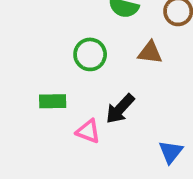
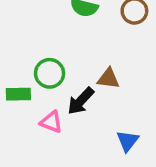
brown triangle: (150, 53) -> (108, 79), moved
green circle: (90, 54) -> (50, 73), moved

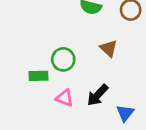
brown triangle: (108, 79) -> (109, 48), moved, turned 36
black arrow: (81, 101) -> (98, 95), moved

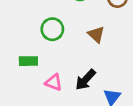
green circle: (63, 59) -> (52, 29), moved

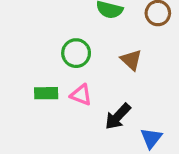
pink triangle: (54, 82) -> (81, 95), moved

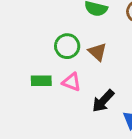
brown triangle: (131, 60) -> (97, 52), moved

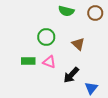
brown triangle: (97, 52) -> (78, 44), moved

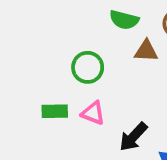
brown triangle: (78, 44) -> (146, 51), moved, turned -40

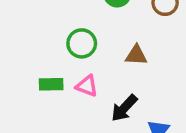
brown triangle: (146, 51) -> (136, 55), moved

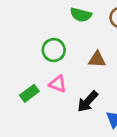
green rectangle: (51, 84) -> (29, 93), moved, turned -36

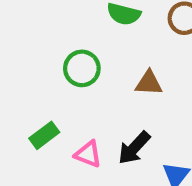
pink triangle: (58, 84) -> (88, 154), moved

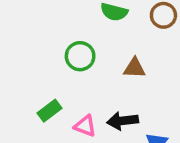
black arrow: (134, 148) -> (123, 121), turned 40

